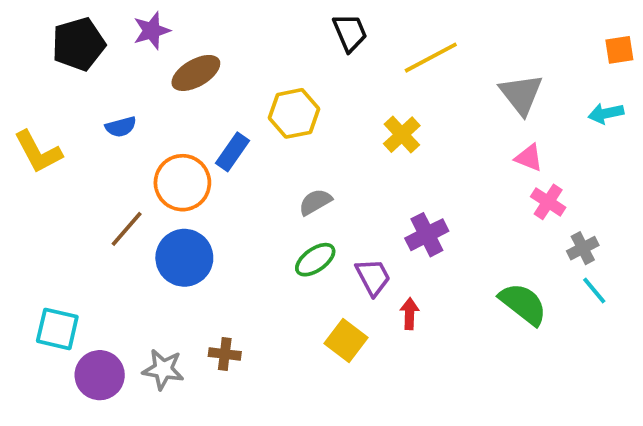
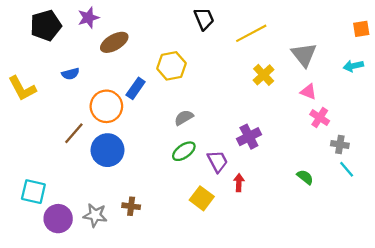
yellow cross: (402, 135) -> (264, 75), moved
gray cross: (583, 248) -> (340, 144), turned 36
green semicircle: (523, 304) -> (305, 177), size x0.6

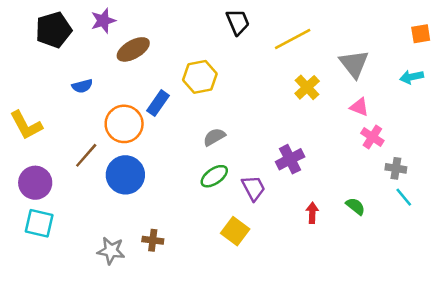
yellow L-shape: (22, 88) -> (26, 125), moved
red arrow: (239, 183) -> (312, 213), moved
purple circle: (58, 219) -> (35, 183), moved

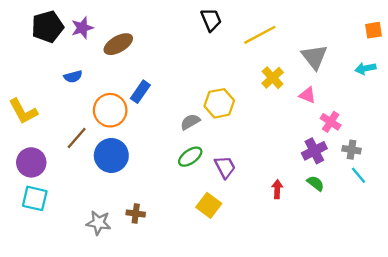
purple star: (103, 21) -> (82, 28), moved
yellow hexagon: (200, 77) -> (219, 103), moved
pink triangle: (359, 107) -> (307, 95), moved
purple cross: (290, 159) -> (314, 151), moved

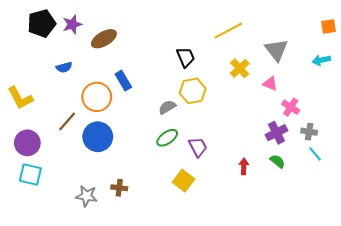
black trapezoid: (211, 20) -> (186, 57), moved
blue rectangle: (140, 92) -> (123, 81), turned -66

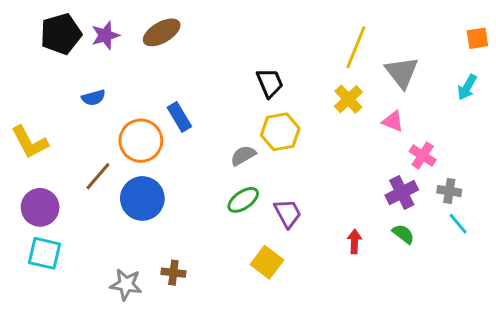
yellow line: (228, 31) -> (356, 47), moved, turned -40
brown ellipse: (104, 39) -> (162, 32), moved
cyan arrow: (321, 60) -> (467, 87), turned -48

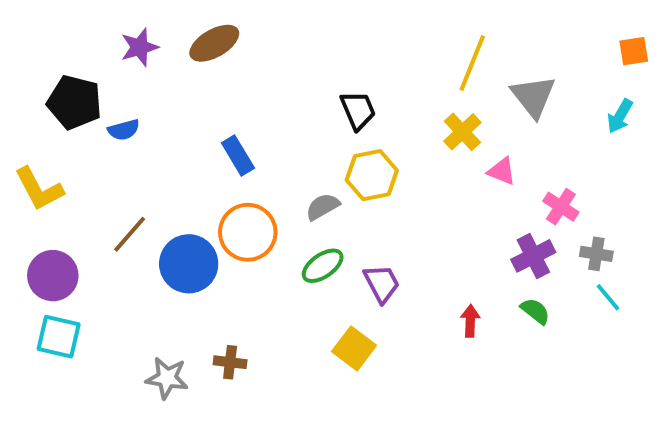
black pentagon: (61, 34) -> (74, 102), moved, turned 30
pink triangle: (393, 121) -> (502, 171), moved
orange circle: (141, 141) -> (248, 232), moved

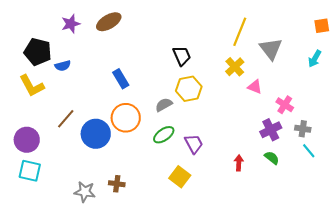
yellow L-shape: (39, 189) -> (32, 86), moved

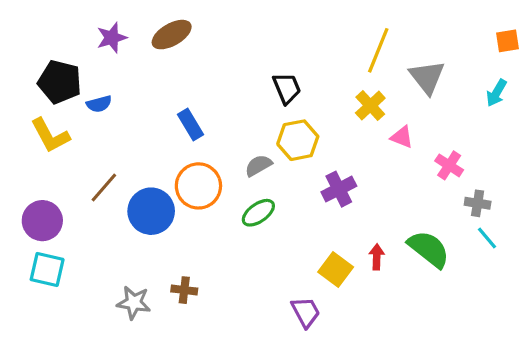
purple cross: (271, 130) -> (339, 189), moved
purple trapezoid: (194, 144) -> (306, 312), moved
green semicircle: (272, 158) -> (429, 249), size x1.8
yellow square: (180, 177) -> (336, 270), moved

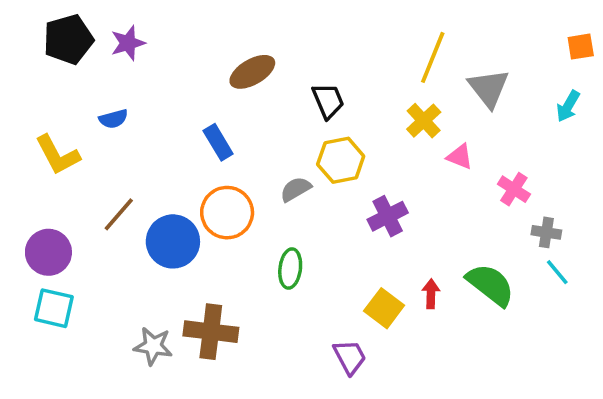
brown ellipse: (172, 35) -> (252, 72), moved
black pentagon: (60, 82) -> (68, 39), moved, turned -30
green ellipse: (258, 213) -> (290, 269), moved, turned -48
brown cross: (184, 290) -> (211, 332), size x1.8

